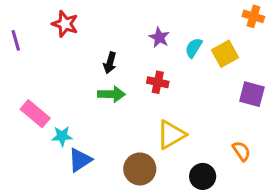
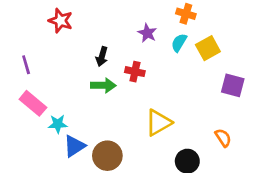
orange cross: (253, 16) -> (186, 14), moved
purple line: (16, 40) -> (26, 65), moved
red cross: (158, 82) -> (135, 72), moved
brown circle: (140, 169) -> (107, 156), moved

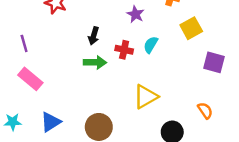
cyan semicircle: (179, 43) -> (151, 45), moved
cyan star: (58, 124) -> (13, 122), moved
blue triangle: (74, 146) -> (51, 122), moved

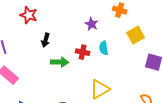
black arrow: (94, 36) -> (46, 40), moved
cyan semicircle: (151, 45) -> (104, 48), turned -40

